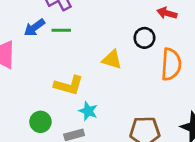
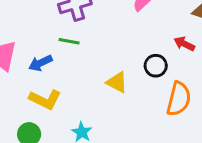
blue arrow: (34, 28) -> (40, 63), moved
yellow L-shape: (69, 85) -> (45, 99), moved

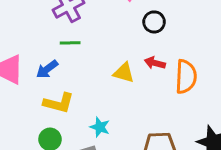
red arrow: (184, 44) -> (155, 63), moved
black circle: (156, 66) -> (154, 22), moved

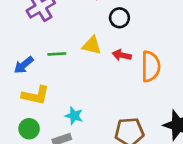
green line: (70, 43) -> (57, 54), moved
yellow triangle: (124, 73) -> (92, 45), moved

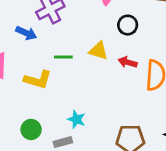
blue arrow: (24, 65) -> (26, 33), moved, turned -120
yellow L-shape: (36, 95) -> (38, 80), moved

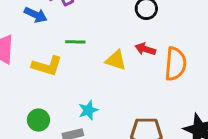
yellow triangle: (98, 51) -> (116, 60), moved
cyan star: (76, 119) -> (88, 110), turned 30

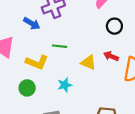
cyan star: (88, 110) -> (65, 85), moved
green circle: (38, 120) -> (27, 88), moved

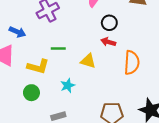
blue arrow: (32, 24) -> (17, 32), moved
red arrow: (111, 56) -> (108, 42), moved

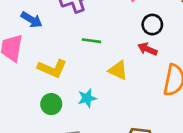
green line: (58, 48) -> (91, 41), moved
green circle: (31, 93) -> (51, 104), moved

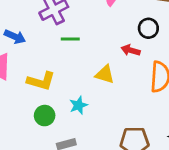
black circle: (152, 25) -> (148, 28), moved
green line: (91, 41) -> (70, 39), moved

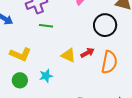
black circle: (148, 28) -> (105, 25), size x1.5
red arrow: (131, 50) -> (87, 53), moved, turned 128

